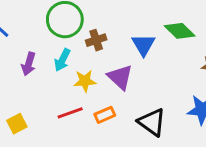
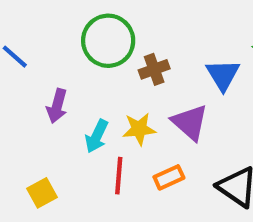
cyan arrow: (62, 60) -> (97, 136), moved
red line: (70, 113) -> (119, 176), turned -65

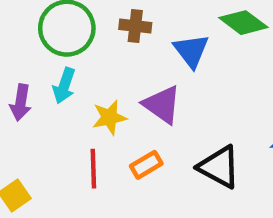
brown cross: (154, 69) -> (135, 26), moved, turned 32
cyan arrow: (97, 136) -> (64, 86), moved

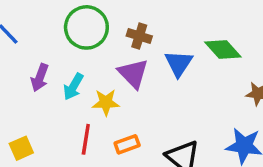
cyan arrow: (64, 86) -> (73, 87), moved
purple triangle: (162, 105) -> (133, 74), moved

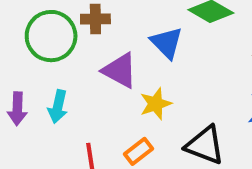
brown cross: (139, 36) -> (95, 19), moved
yellow star: (106, 102) -> (156, 104), moved

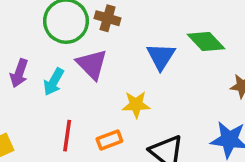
purple triangle: (120, 70) -> (92, 64), moved

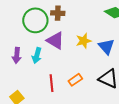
blue triangle: (161, 56) -> (106, 47), moved
yellow star: (136, 105) -> (84, 41), moved

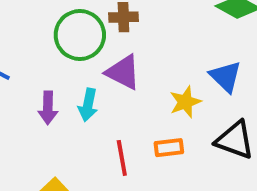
yellow star: (84, 41) -> (185, 102), moved
orange rectangle: (75, 80) -> (169, 148), turned 32

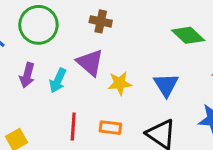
green circle: (80, 35) -> (38, 25), moved
yellow star: (185, 102) -> (120, 83), moved

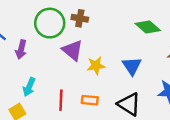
green circle: (38, 25) -> (50, 23), moved
purple arrow: (27, 75) -> (21, 49), moved
cyan arrow: (58, 80) -> (29, 87), moved

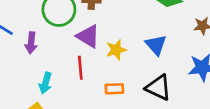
red line: (61, 100) -> (80, 68), moved

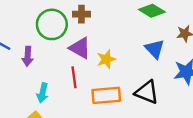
blue triangle: (156, 45) -> (155, 49), moved
orange rectangle: (114, 89) -> (106, 95), size x1.6

